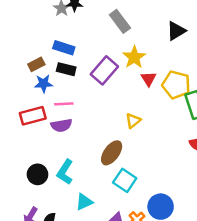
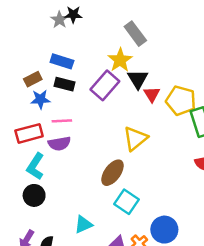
gray rectangle: (120, 21) -> (135, 34), moved
black triangle: (176, 31) -> (138, 79), moved, turned -30
yellow star: (134, 57) -> (120, 60), moved
yellow triangle: (133, 121) -> (135, 139), size x1.5
cyan L-shape: (65, 172) -> (35, 166), moved

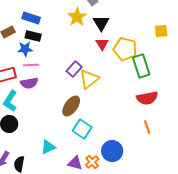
black triangle: (138, 79) -> (101, 23), moved
purple rectangle: (105, 85) -> (74, 69), moved, size x0.7
blue star: (40, 99) -> (25, 49), moved

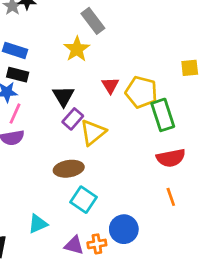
black triangle: (101, 23) -> (63, 96), moved
pink line: (31, 65) -> (15, 114), turned -63
brown ellipse: (71, 106) -> (69, 169), turned 45
orange cross: (92, 162) -> (97, 244), turned 32

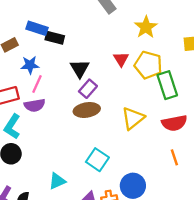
yellow star: (77, 49) -> (146, 27), moved
black rectangle: (18, 75) -> (55, 38), moved
yellow triangle: (93, 132) -> (133, 118), moved
brown ellipse: (69, 169) -> (87, 110), moved

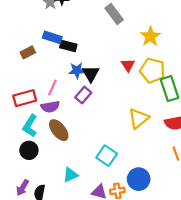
blue star: (30, 65) -> (77, 70), moved
purple rectangle: (88, 89) -> (83, 95), moved
brown ellipse: (87, 110) -> (59, 130), moved, turned 60

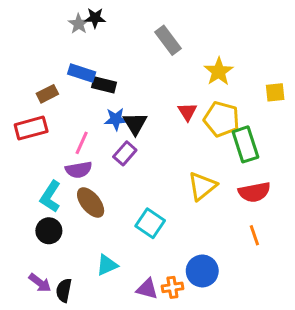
red rectangle: (25, 98) -> (31, 128), moved
cyan square: (107, 156) -> (150, 223), moved
purple arrow: (23, 188) -> (40, 283), turned -84

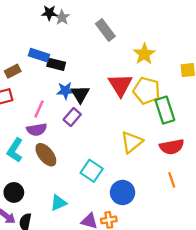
gray star: (79, 24) -> (62, 17), moved
red triangle: (187, 112) -> (120, 85), size x1.6
black circle: (49, 231) -> (14, 192), moved
blue circle: (202, 271) -> (123, 192), moved

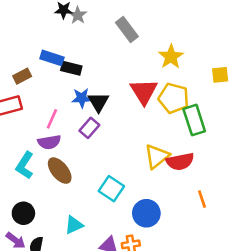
red semicircle: (172, 147) -> (180, 162), moved

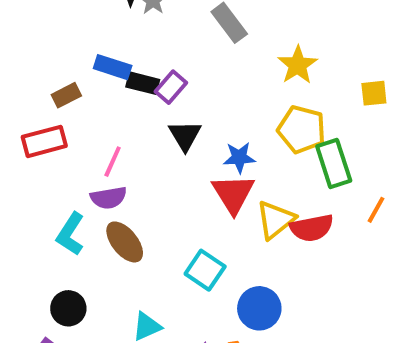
red triangle: (144, 92) -> (233, 194), moved
blue star: (82, 98) -> (239, 158), moved
purple rectangle: (89, 128) -> (171, 87), moved
orange line: (202, 199) -> (376, 210), moved, turned 48

